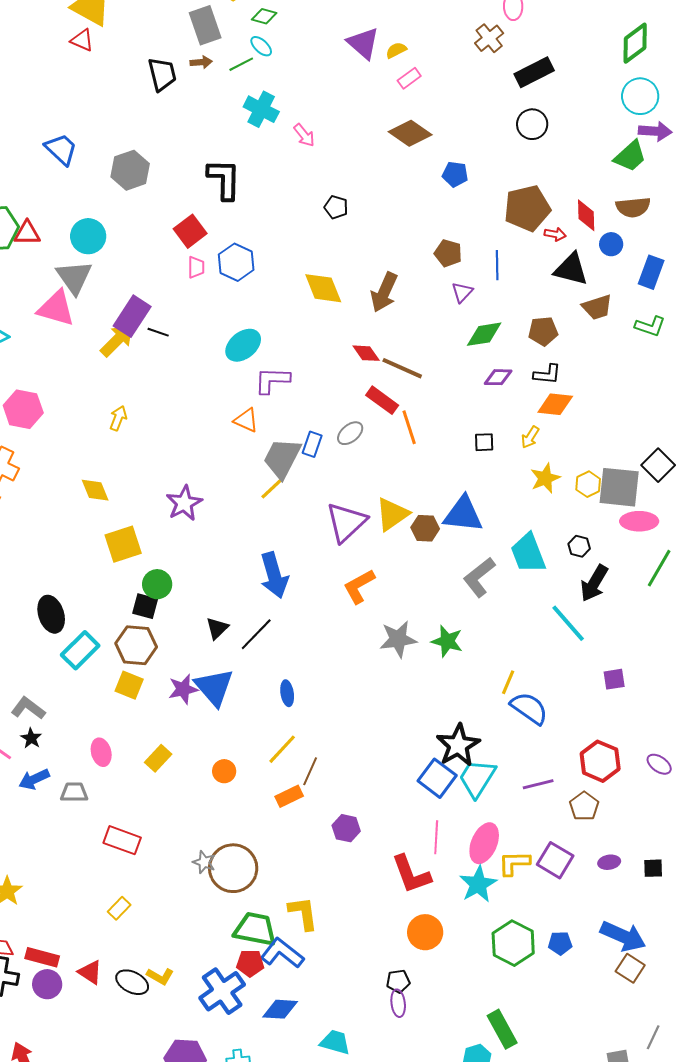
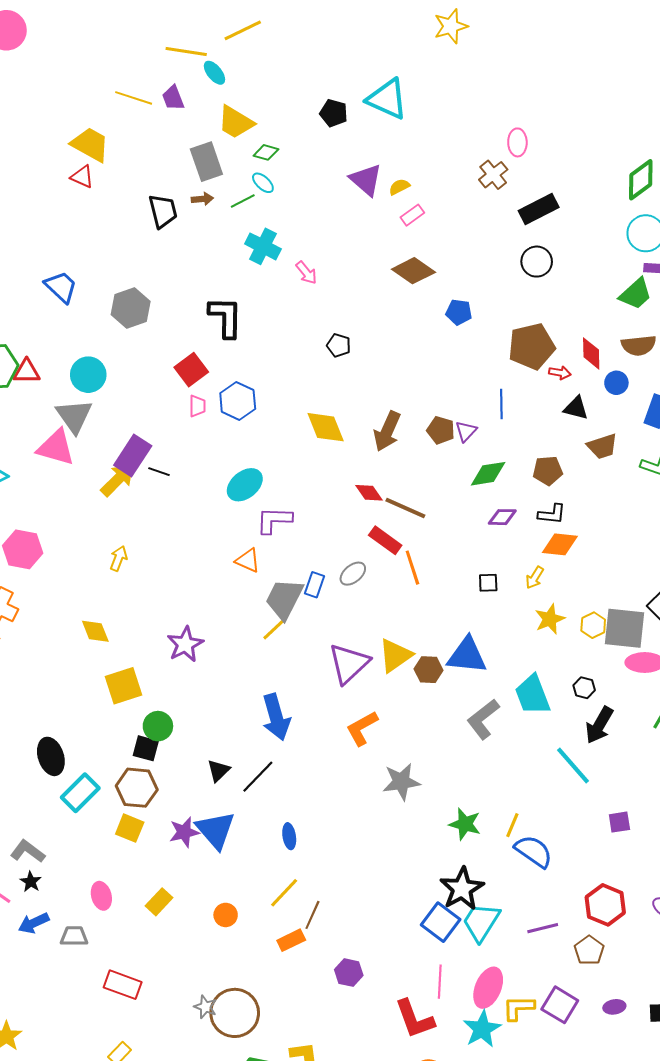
brown pentagon: (448, 253) -> (441, 430), moved
black triangle: (571, 269) -> (576, 408), size x0.7
green star: (447, 641) -> (465, 824), moved

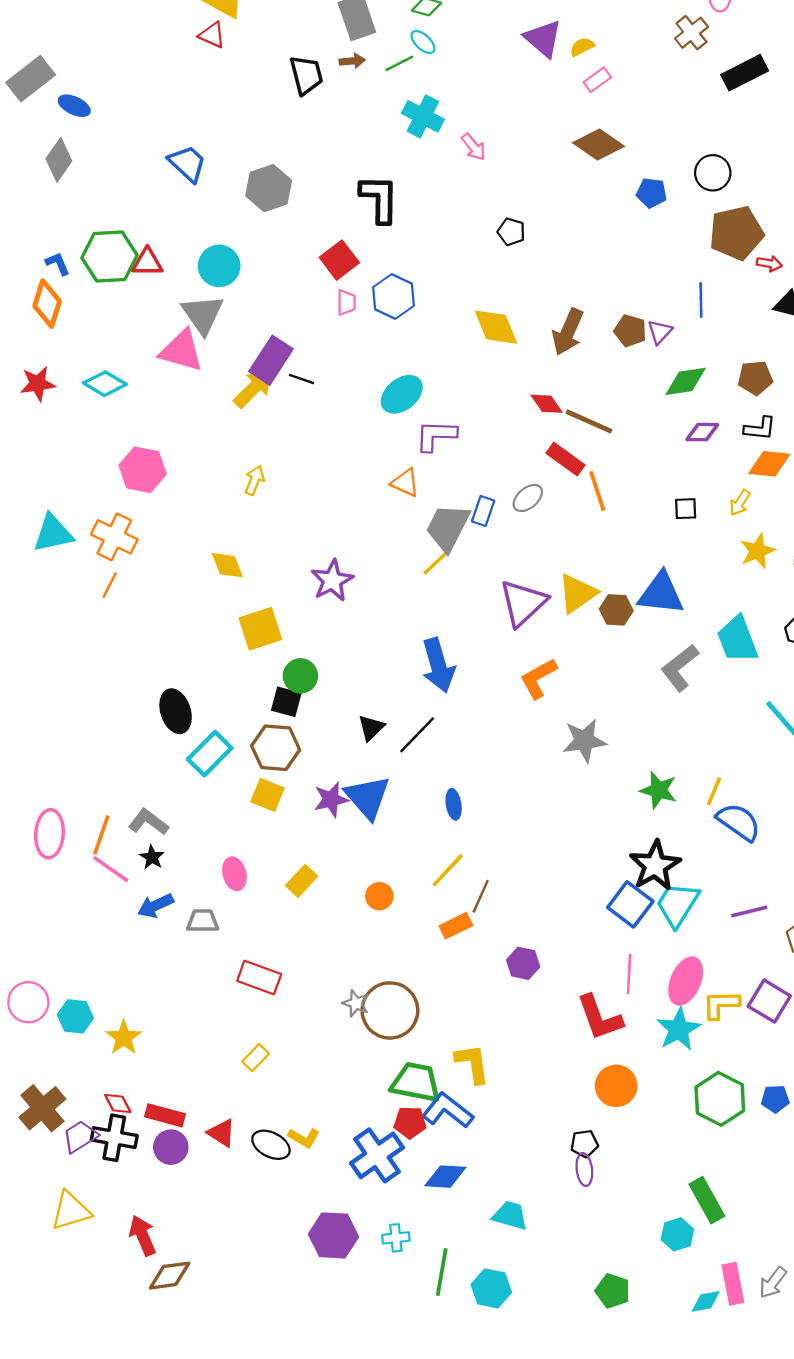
black circle: (537, 262) -> (713, 173), moved

